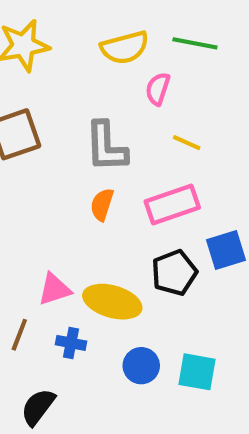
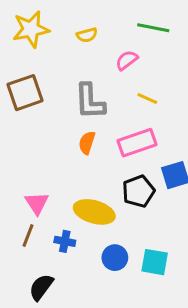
yellow semicircle: (125, 48) -> (87, 35), moved, size x0.6
pink semicircle: (158, 89) -> (127, 60), turned 35
pink triangle: (54, 289) -> (37, 203), moved, turned -45

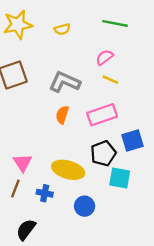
pink semicircle: (127, 60) -> (104, 57), moved
gray L-shape: (90, 101) -> (65, 82), turned 116
cyan square: (155, 262) -> (120, 178), moved

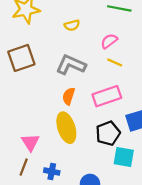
yellow semicircle: (62, 29) -> (72, 25), moved
yellow ellipse: (68, 170) -> (66, 128), moved, turned 56

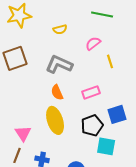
yellow line: (115, 62) -> (110, 61), moved, turned 48
orange semicircle: (69, 96) -> (57, 92), turned -42
pink rectangle: (107, 96) -> (91, 92), size x0.7

